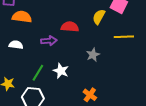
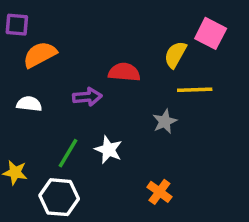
orange semicircle: (22, 17) -> (40, 55), turned -36
yellow line: (124, 37) -> (195, 90), moved

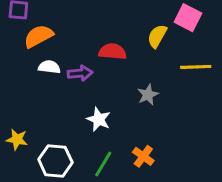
yellow line: (195, 90) -> (196, 67), moved
white semicircle: (29, 104) -> (49, 67), moved
green line: (68, 153) -> (103, 164), moved

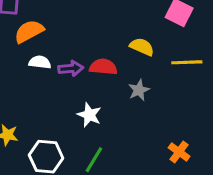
yellow semicircle: (157, 36) -> (142, 47), moved, turned 85
red semicircle: (112, 52) -> (103, 67), moved
orange cross: (143, 156) -> (179, 152), moved

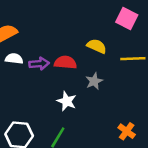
white star: (89, 115) -> (67, 101), moved

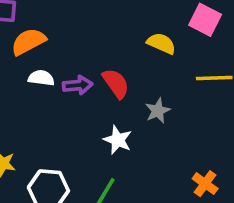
yellow semicircle: (97, 46) -> (161, 43), moved
red semicircle: (65, 62) -> (116, 83), turned 50

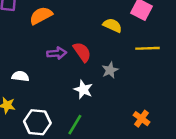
orange semicircle: (28, 42) -> (41, 16), moved
white semicircle: (41, 78) -> (20, 76), moved

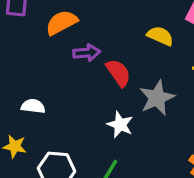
purple arrow: (57, 53) -> (87, 53), moved
gray star: (110, 70) -> (157, 98), size x1.5

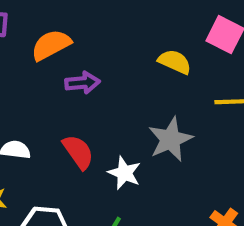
red semicircle: (118, 73) -> (78, 152), moved

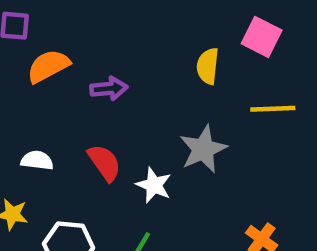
orange semicircle: (51, 45) -> (48, 66), moved
yellow semicircle: (175, 62) -> (208, 66), turned -108

